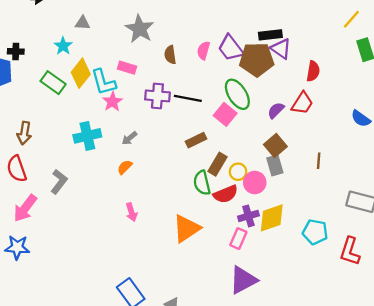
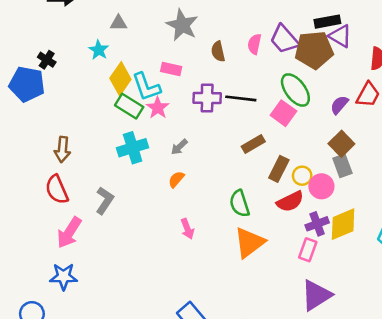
black cross: (16, 51) -> (47, 60), turned 35
green rectangle: (53, 83) -> (129, 106), moved
green semicircle: (202, 183) -> (240, 203), moved

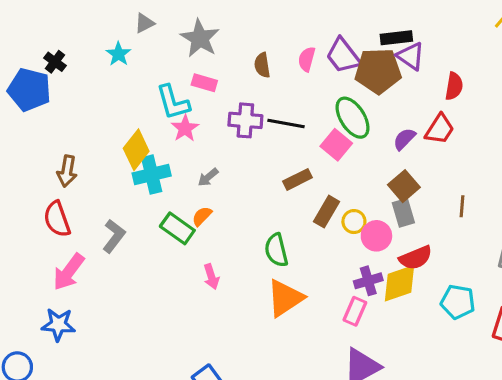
gray triangle: (118, 23) -> (144, 23), turned -30
gray star: (182, 25) -> (200, 38), moved
yellow diamond: (120, 79) -> (136, 150), moved
green rectangle: (129, 106) -> (177, 228), moved
red semicircle: (290, 201) -> (416, 258), moved

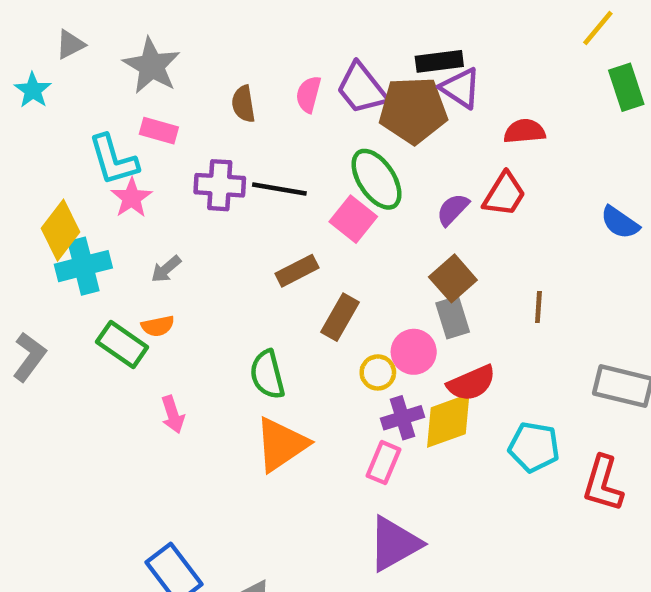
red semicircle: (454, 86) -> (524, 131), turned -104
orange semicircle: (202, 216) -> (158, 326), turned -145
yellow circle: (354, 222) -> (378, 372), moved

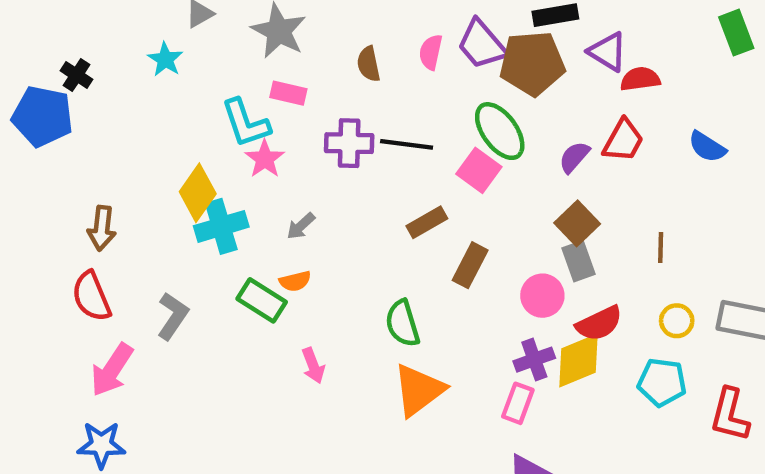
purple triangle: (461, 88) -> (608, 52), moved
blue semicircle: (620, 223) -> (707, 147), moved
yellow circle: (378, 372) -> (677, 321), moved

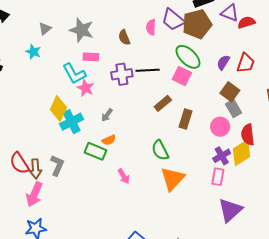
red trapezoid: (623, 140) -> (246, 63), moved
brown arrow: (102, 228) -> (35, 169), moved
red semicircle: (599, 323) -> (248, 135), turned 120

